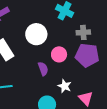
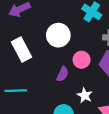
purple semicircle: (43, 69) -> (63, 74), turned 40

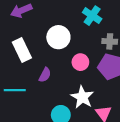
purple semicircle: (63, 74) -> (45, 75), moved
white star: (85, 95) -> (82, 97), size x1.5

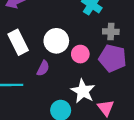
white circle: (58, 37) -> (56, 41), moved

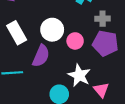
purple semicircle: (43, 68) -> (41, 56), size x1.5

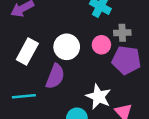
white rectangle: (17, 33) -> (27, 52), turned 60
pink circle: (75, 41) -> (101, 45), moved

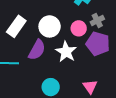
gray cross: (122, 33) -> (97, 20), turned -32
white star: (98, 97) -> (66, 52), moved

